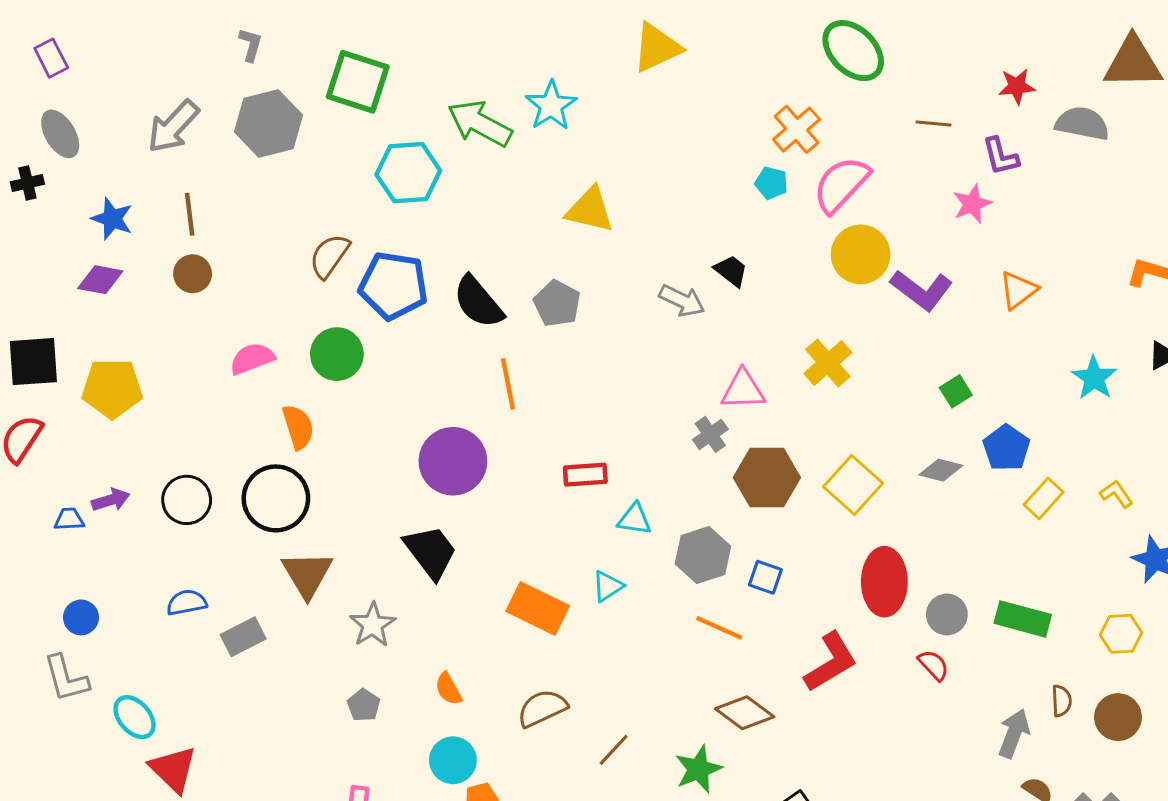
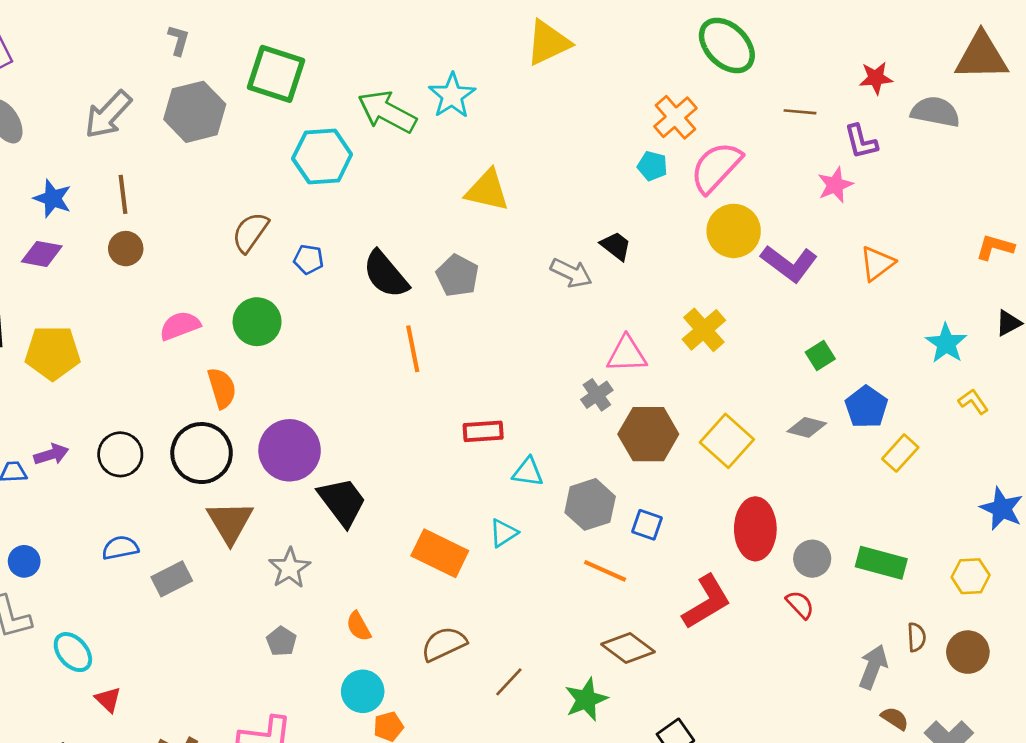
blue pentagon: (393, 286) -> (308, 259), size x0.5
purple circle: (453, 461) -> (290, 450), moved
yellow L-shape: (1116, 494) -> (973, 402), moved
red triangle: (173, 769) -> (108, 699), size x0.6

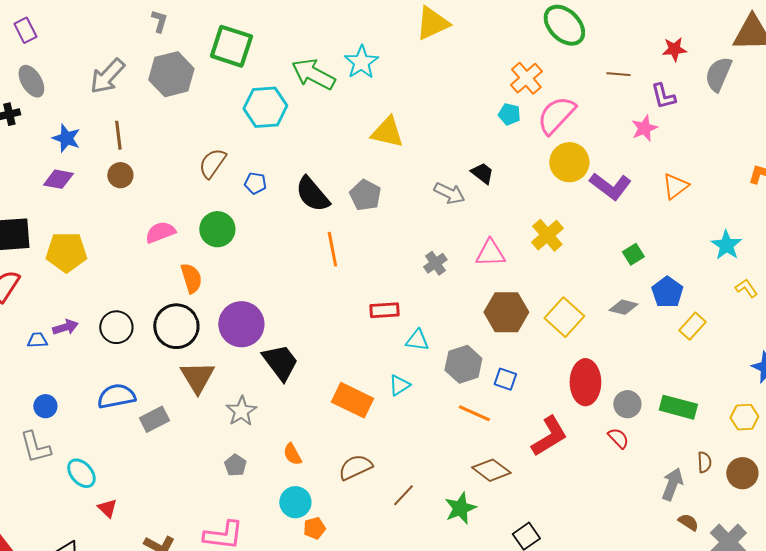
gray semicircle: (935, 112) -> (718, 74), turned -78
gray cross: (597, 395) -> (435, 263), moved
blue semicircle: (120, 548) -> (116, 396), size x1.4

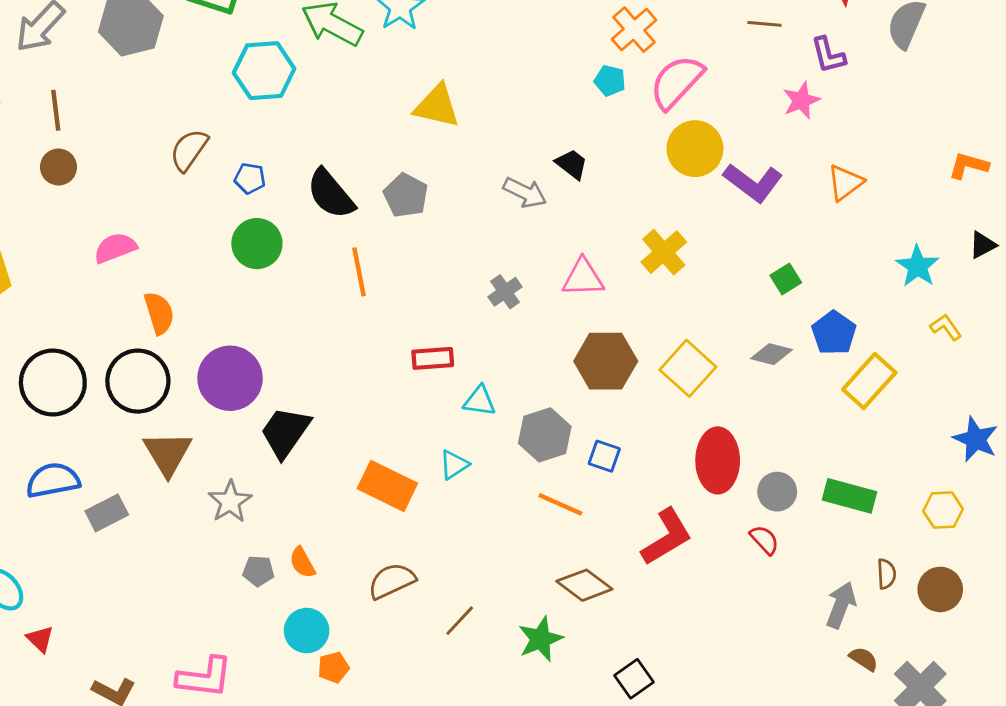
green circle: (217, 229) -> (257, 244), moved
yellow rectangle: (692, 326) -> (869, 381), size x1.4
black circle: (116, 327) -> (53, 382), size x1.4
black trapezoid: (280, 362) -> (285, 432), turned -108
gray pentagon: (235, 465) -> (258, 571), moved, turned -30

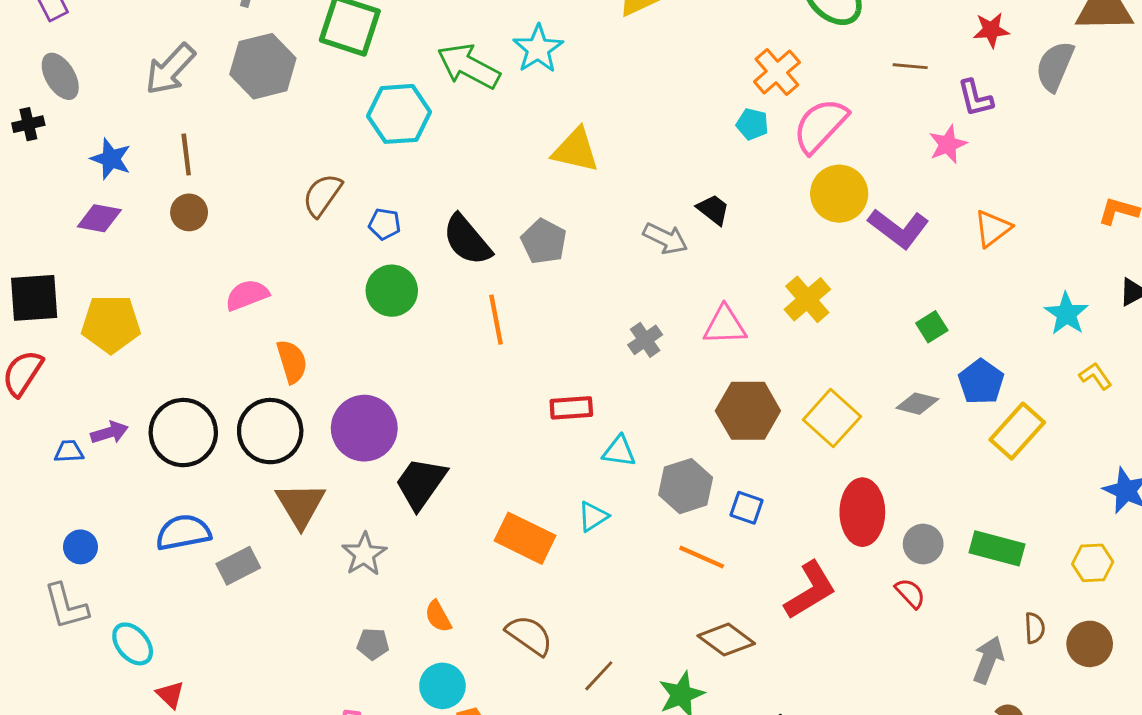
gray pentagon: (258, 571) -> (373, 644), moved
brown semicircle: (392, 581) -> (529, 635), turned 60

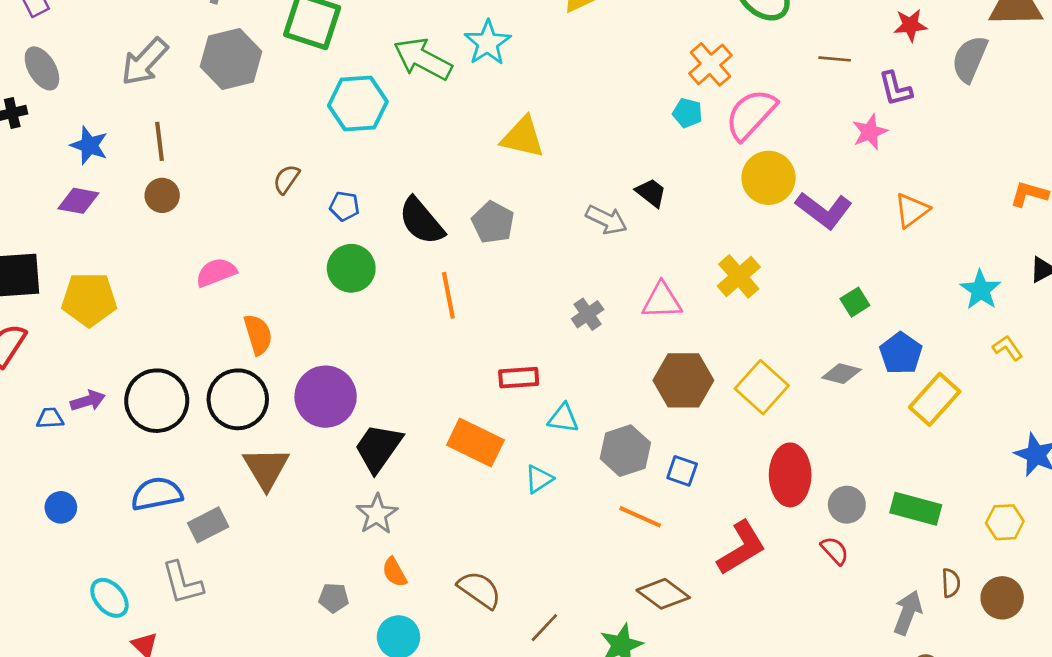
brown semicircle: (322, 195) -> (286, 179), size x0.7
orange rectangle: (525, 538) -> (475, 443), moved
gray star: (364, 554) -> (377, 514), moved
gray L-shape: (66, 606) -> (182, 583), moved

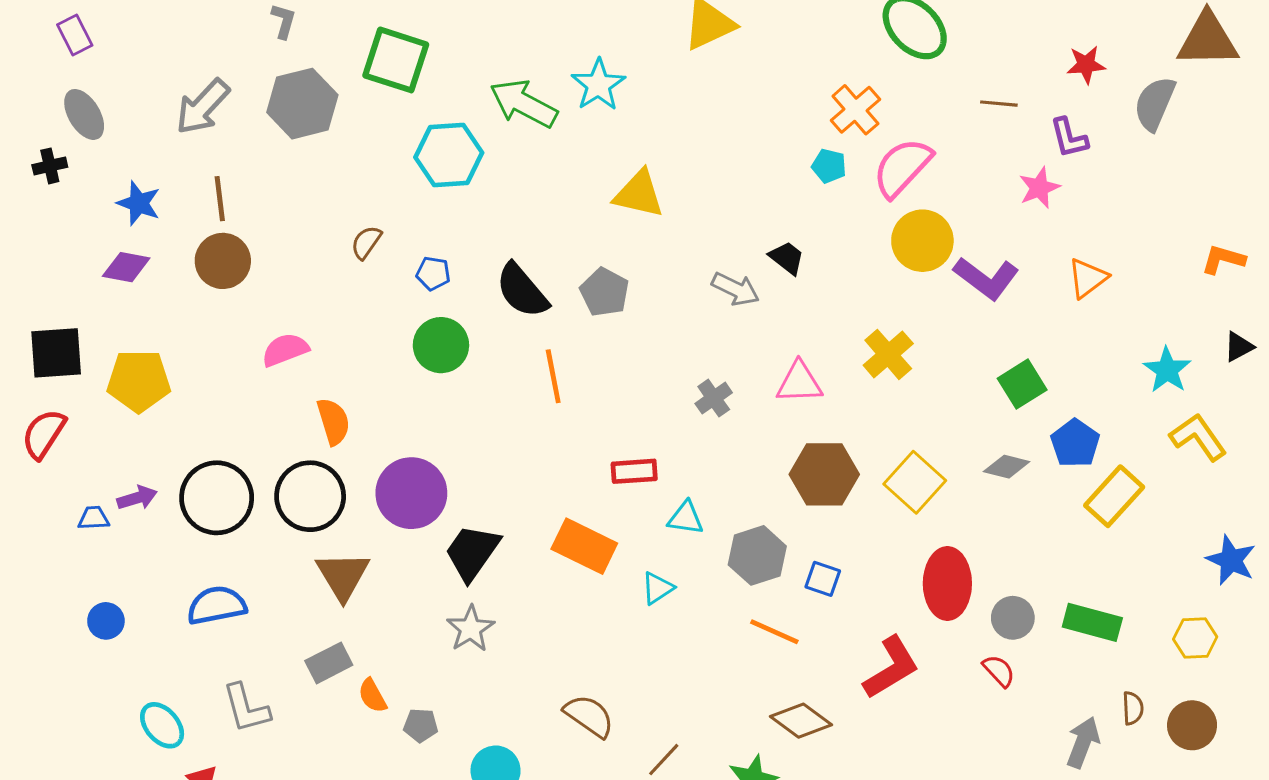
brown circle: (162, 195) -> (223, 261), size x1.4
green square: (855, 302) -> (1022, 384), size x1.4
yellow L-shape: (1008, 348) -> (1198, 437), size x1.6
gray rectangle: (208, 525) -> (329, 663), moved
orange semicircle: (394, 572) -> (372, 696), moved

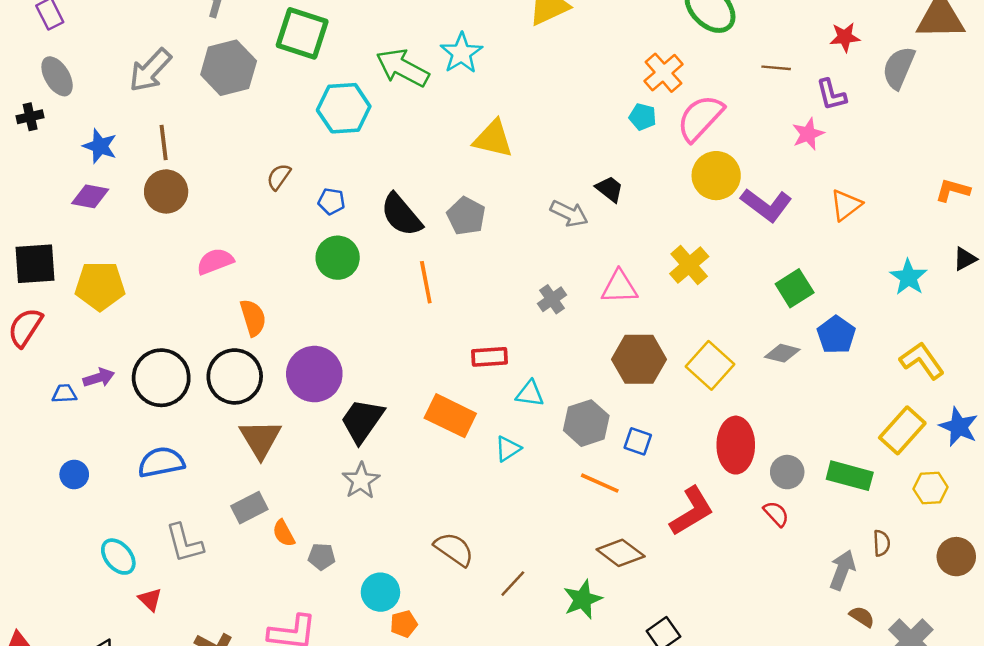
yellow L-shape: (1198, 437) -> (922, 361), moved
yellow rectangle: (1114, 496) -> (902, 430), moved
brown circle: (1192, 725) -> (956, 557), moved

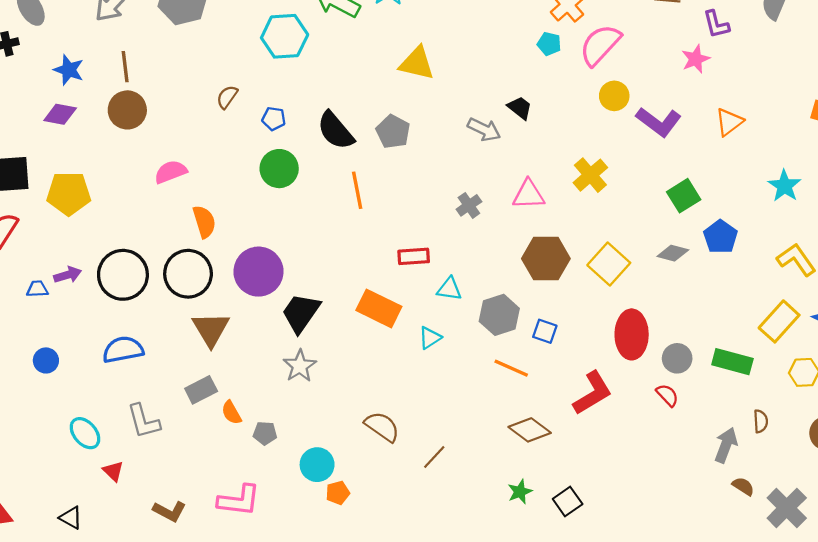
yellow circle: (716, 176) -> (614, 96), size x0.7
green star: (583, 599) -> (520, 492), moved, size x0.7

